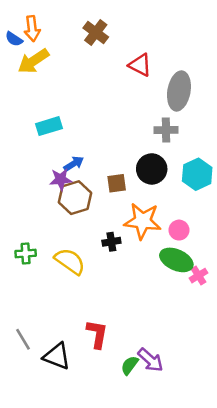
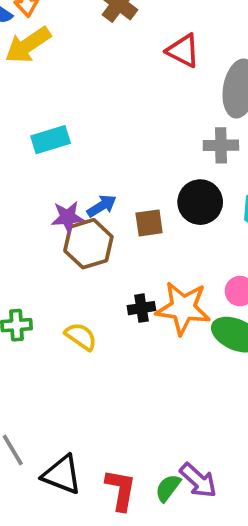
blue arrow: (74, 164) -> (102, 206), moved
orange star: (143, 221) -> (183, 308), moved
yellow semicircle: (70, 261) -> (81, 336), size x0.7
red L-shape: (97, 334) -> (121, 490), moved

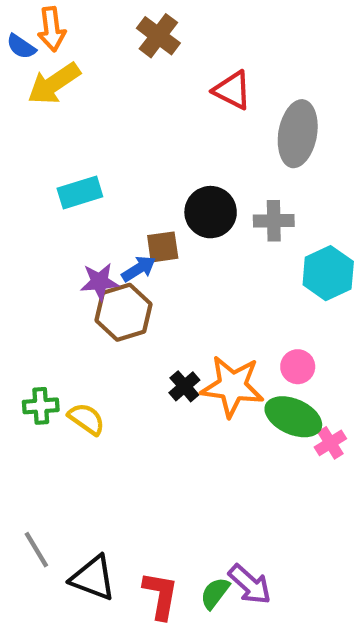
gray cross: (221, 145) -> (274, 221), moved
black circle: (200, 202) -> (211, 212), moved
brown square: (149, 223) -> (163, 247), moved
black cross: (141, 308) -> (184, 386), turned -32
yellow semicircle: (81, 336) -> (86, 419), moved

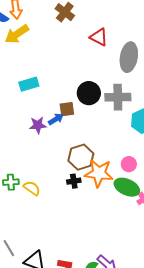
gray cross: (274, 221) -> (118, 97), size x1.4
brown hexagon: (123, 312) -> (81, 157), moved
black cross: (184, 386) -> (74, 181), moved, turned 32

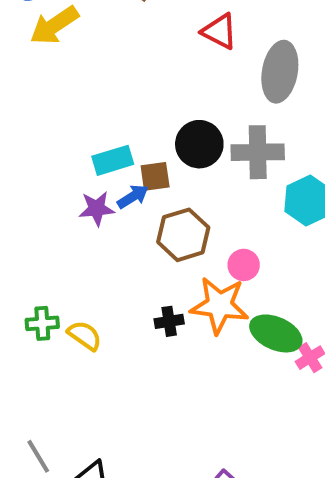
cyan rectangle: (29, 84) -> (113, 160), moved
brown hexagon: (81, 157) -> (183, 235), moved
pink circle: (129, 164) -> (244, 265), moved

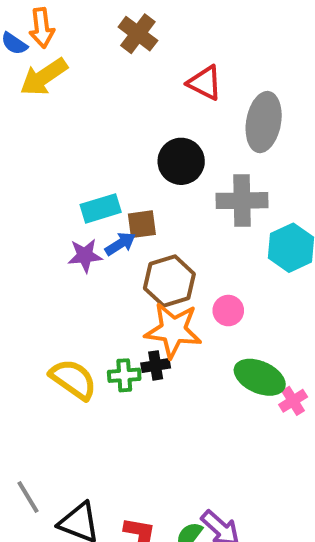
black circle: (199, 144) -> (181, 161), moved
orange star: (219, 305) -> (173, 330), moved
green cross: (42, 323) -> (124, 375), moved
yellow semicircle: (85, 335) -> (73, 379), size x1.4

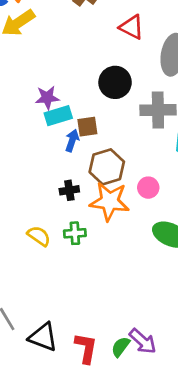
blue arrow: (120, 244) -> (72, 141), turned -40
purple star: (85, 256) -> (47, 98), moved
black cross: (156, 365) -> (69, 190), moved
yellow semicircle: (73, 379) -> (39, 236), size x0.7

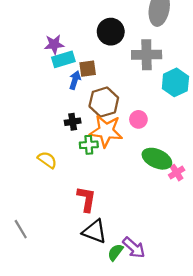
green cross: (75, 233) -> (89, 145), moved
black triangle: (43, 337) -> (95, 231), moved
red L-shape: (86, 348) -> (86, 199), moved

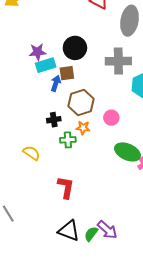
black circle: (111, 32) -> (75, 48), moved
orange star: (106, 131) -> (83, 128), size x0.5
black triangle: (95, 231) -> (69, 231), moved

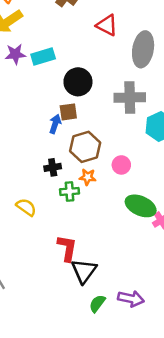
purple star: (38, 52) -> (15, 54), moved
cyan rectangle: (46, 65) -> (43, 57), moved
purple arrow: (107, 230) -> (131, 299), moved, turned -30
black triangle: (69, 231) -> (84, 271), moved, turned 45

